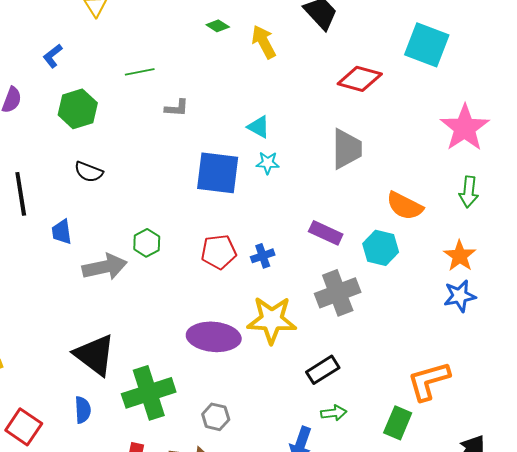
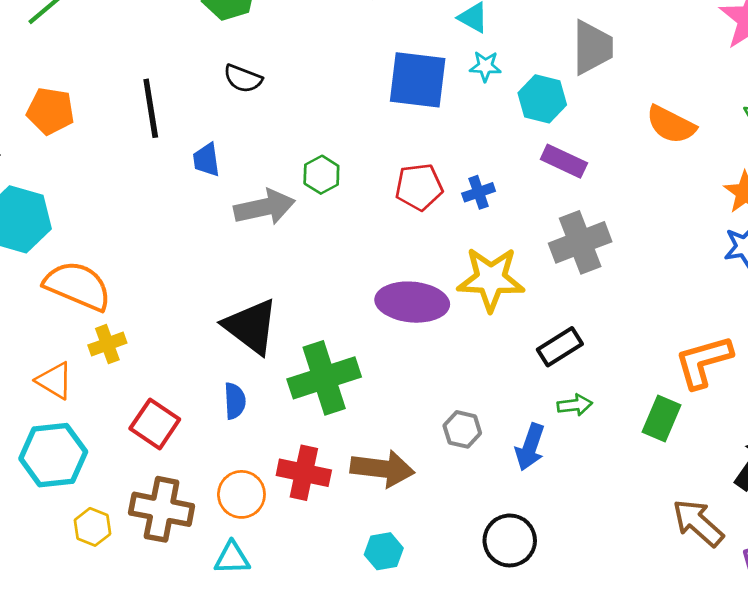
cyan hexagon: (381, 248) -> (542, 99), moved
gray hexagon: (216, 417) -> (462, 429), moved

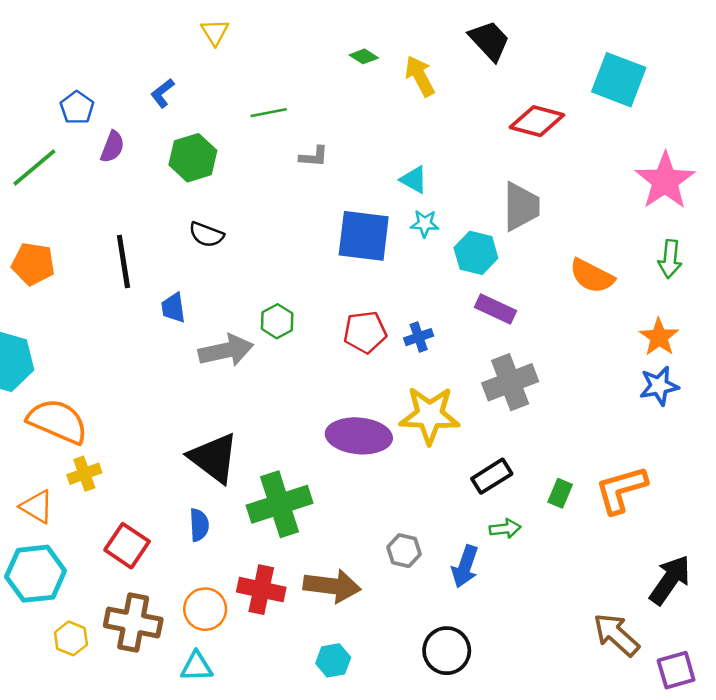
green rectangle: (661, 419) -> (560, 493), moved, size x0.7

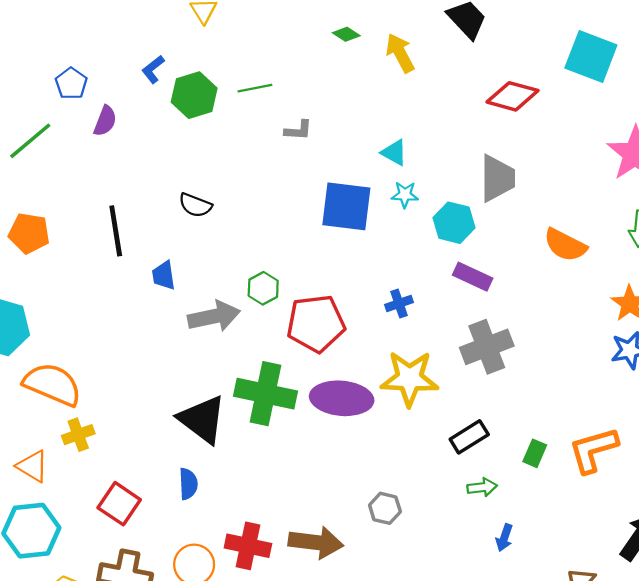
green hexagon: (193, 158) -> (194, 95), moved
red pentagon: (365, 332) -> (316, 323), moved, size x1.4
green cross: (280, 504) -> (266, 394), moved, turned 30
blue arrow: (465, 566) -> (504, 538), moved, size x0.7

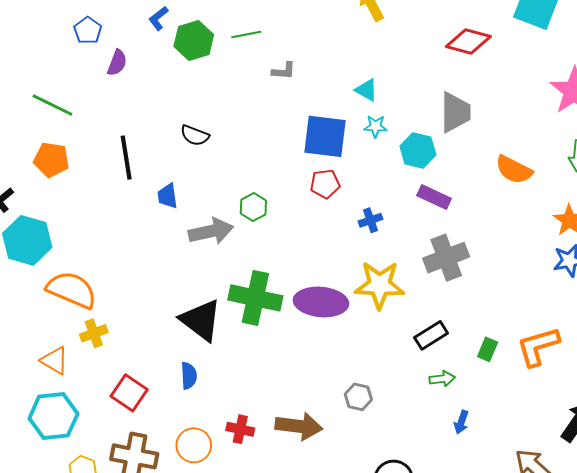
green line: (30, 141) -> (52, 105), moved, turned 66
red pentagon: (316, 323) -> (325, 184), moved, size x0.6
red cross: (248, 546) -> (240, 429), size x0.7

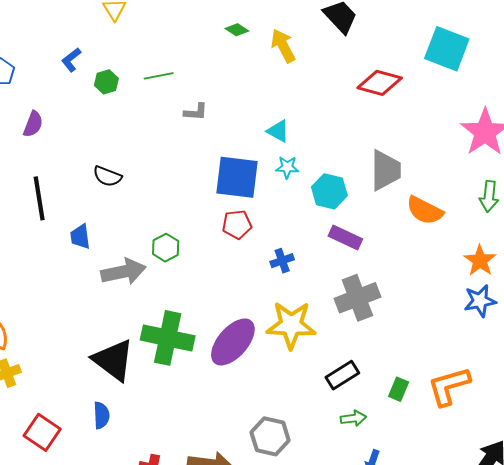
green hexagon: (194, 40) -> (106, 82), size x0.6
purple semicircle: (117, 63) -> (33, 124), moved
gray trapezoid: (455, 112) -> (386, 170), moved
purple ellipse: (321, 302) -> (233, 342), turned -54
gray hexagon: (358, 397) -> (270, 436), size x1.4

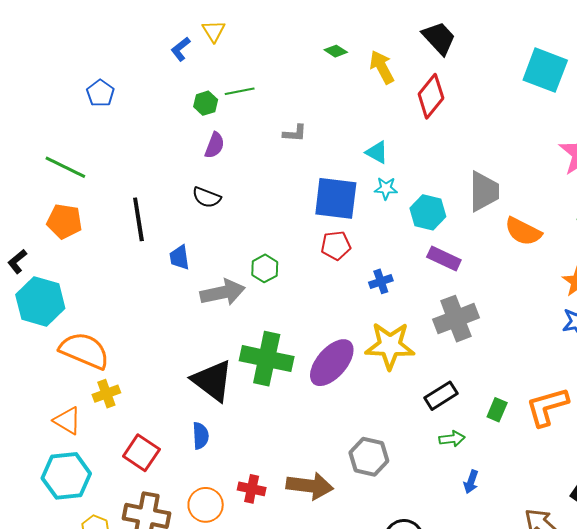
blue L-shape: (71, 60) -> (181, 49), moved
green line: (159, 76) -> (240, 91), moved
red diamond: (380, 83) -> (431, 96), moved, turned -66
purple semicircle: (33, 124) -> (215, 145), moved

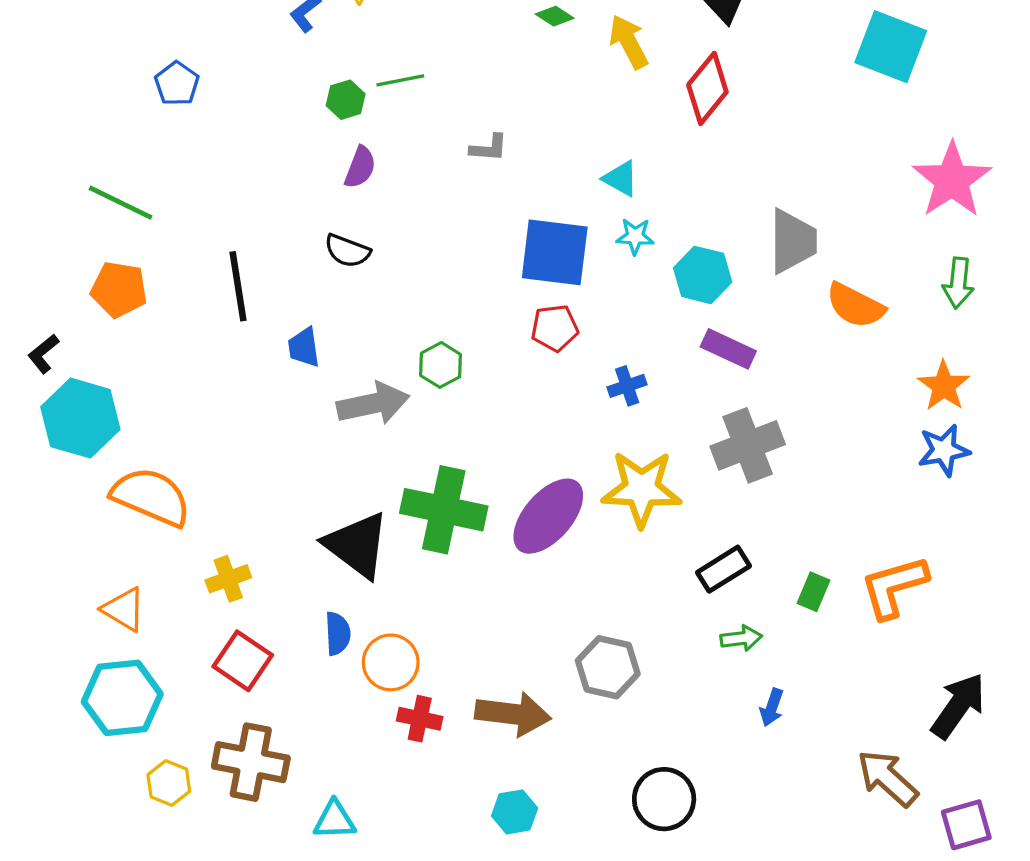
yellow cross: (106, 394) -> (228, 579), moved
orange circle: (206, 505) -> (391, 662), moved

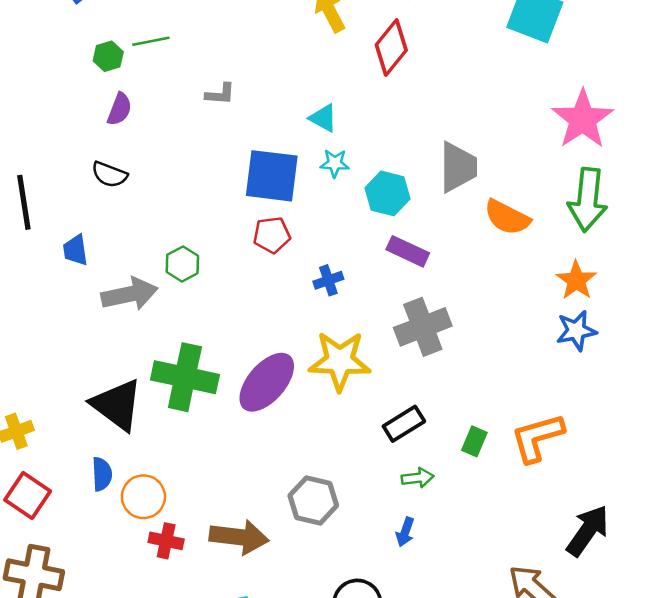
green arrow: (958, 283) -> (588, 200), size x1.6
blue arrow: (772, 707) -> (405, 532), moved

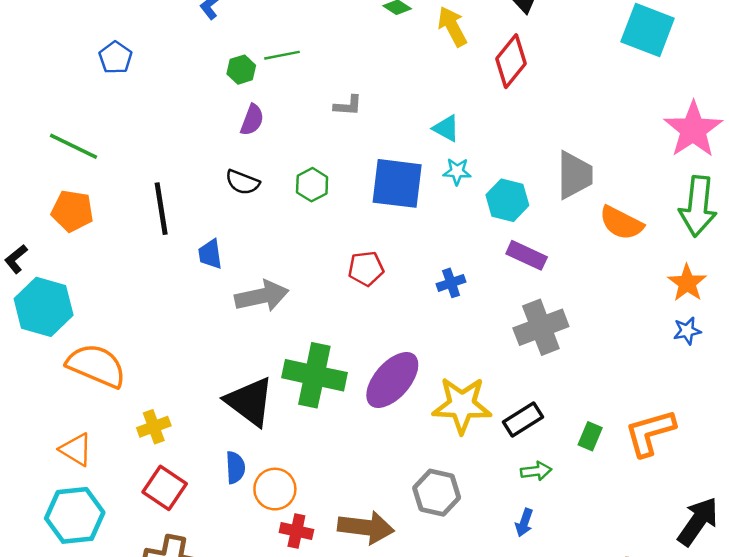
red pentagon: (272, 235) -> (366, 269), moved
green hexagon: (182, 264) -> (312, 185), moved
blue star: (576, 331) -> (687, 331), size x0.7
yellow star: (340, 361) -> (462, 405), moved

